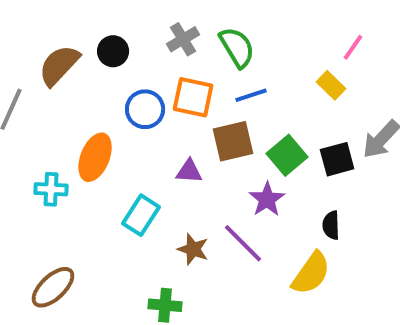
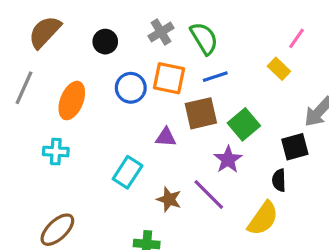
brown semicircle: (59, 65) -> (45, 32), moved
orange ellipse: (95, 157) -> (72, 101), moved
black square: (337, 159) -> (295, 147), moved

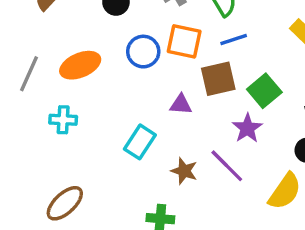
gray line: (24, 88) -> (29, 74), moved
orange ellipse: (72, 101) -> (80, 65), turned 45

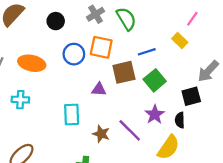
blue line: (234, 40) -> (147, 52), moved
orange ellipse: (80, 65) -> (32, 63), turned 35
purple star: (247, 128) -> (155, 114), moved
cyan rectangle: (140, 142) -> (72, 114), turned -35

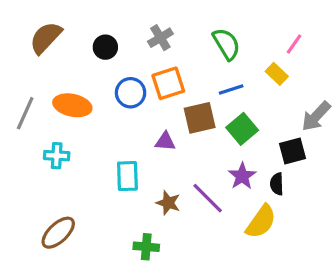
green semicircle: (126, 19) -> (226, 44), moved
orange square: (101, 47) -> (168, 83), turned -30

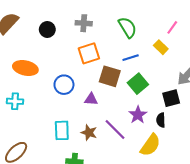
gray cross: (160, 38) -> (84, 23), turned 35
blue circle: (131, 93) -> (64, 85), moved
brown square: (200, 118) -> (110, 76), turned 30
purple triangle: (165, 141) -> (91, 99), moved
cyan rectangle: (127, 176) -> (62, 130), moved

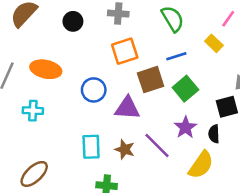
brown square: (110, 76) -> (151, 80), turned -35
purple triangle: (91, 99) -> (127, 108), size x1.5

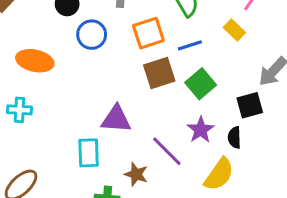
orange square: (125, 51) -> (148, 33), moved
blue circle: (94, 90) -> (92, 35), moved
purple triangle: (127, 108) -> (116, 119), moved
brown star: (125, 149) -> (136, 174), moved

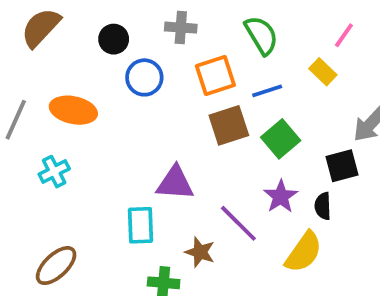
cyan cross: (19, 110) -> (54, 172), turned -30

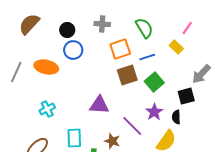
blue circle: (144, 77) -> (73, 50), moved
cyan cross: (54, 172) -> (47, 109), moved
cyan rectangle: (141, 225) -> (74, 138), moved

